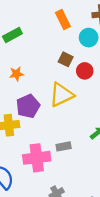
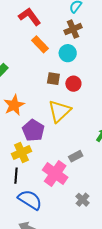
orange star: (16, 74) -> (14, 105), size x1.5
pink cross: (37, 158) -> (55, 174), turned -30

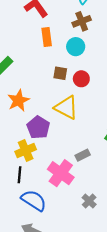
orange rectangle: (40, 44) -> (47, 37), turned 36
yellow triangle: (60, 111) -> (66, 108), turned -50

